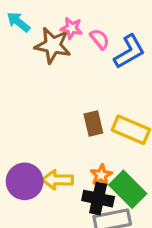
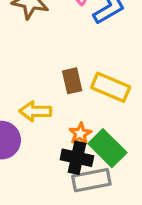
yellow arrow: (57, 180) -> (35, 111), moved

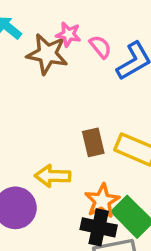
orange star: (80, 134) -> (102, 201), size x1.4

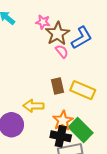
pink semicircle: (100, 47) -> (62, 51), moved
brown star: (47, 54) -> (58, 34), moved, turned 30

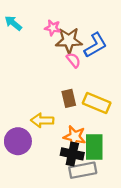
brown star: (58, 34) -> (69, 41), turned 30
orange star: (63, 121) -> (75, 137), turned -30
green rectangle: (81, 130) -> (94, 147), turned 45

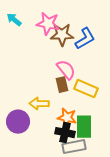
pink star: (53, 28) -> (48, 24), size x1.6
pink semicircle: (73, 60) -> (66, 70), moved, size x1.5

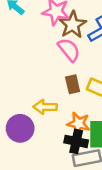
brown star: (62, 35) -> (73, 25), turned -30
pink semicircle: (66, 70) -> (69, 50), moved

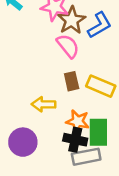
purple circle: (20, 128) -> (23, 142), moved

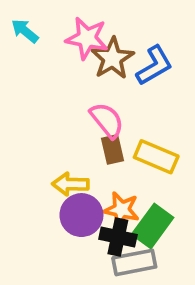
pink semicircle: (68, 46) -> (107, 120), moved
green rectangle: (98, 132) -> (153, 226), turned 36
purple circle: (23, 142) -> (81, 215), moved

